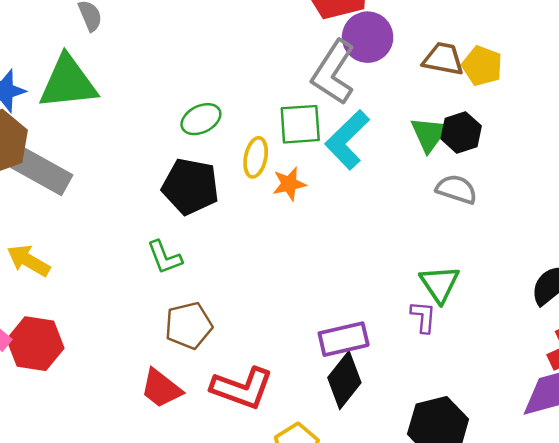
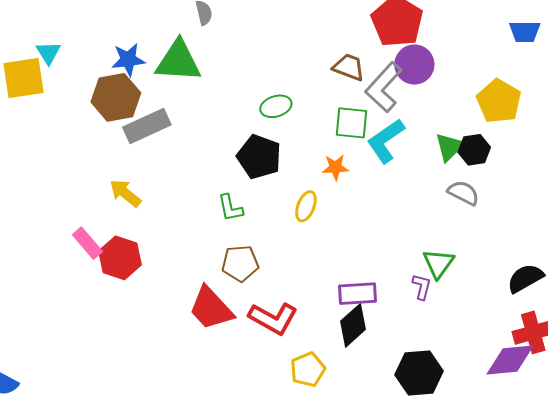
brown trapezoid: (443, 59) -> (349, 67), moved
yellow pentagon: (482, 66) -> (499, 101), size x1.4
yellow ellipse: (256, 157) -> (306, 206), moved
gray rectangle: (42, 171) -> (147, 126), turned -63
red trapezoid: (161, 388) -> (211, 308), size x1.4

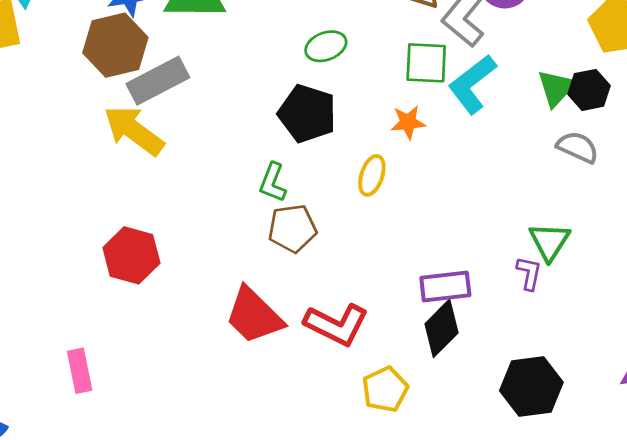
yellow arrow: (125, 193) -> (134, 131), moved, size x1.4
green L-shape: (230, 208) -> (273, 182), turned 36
pink rectangle: (87, 243) -> (80, 371), moved, turned 32
brown pentagon: (240, 263) -> (292, 228), moved

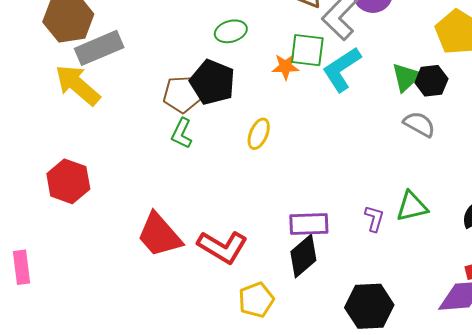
orange star: (408, 122) -> (285, 67), moved
brown pentagon: (292, 228) -> (182, 94), moved
green triangle: (549, 242) -> (412, 206), moved, turned 40

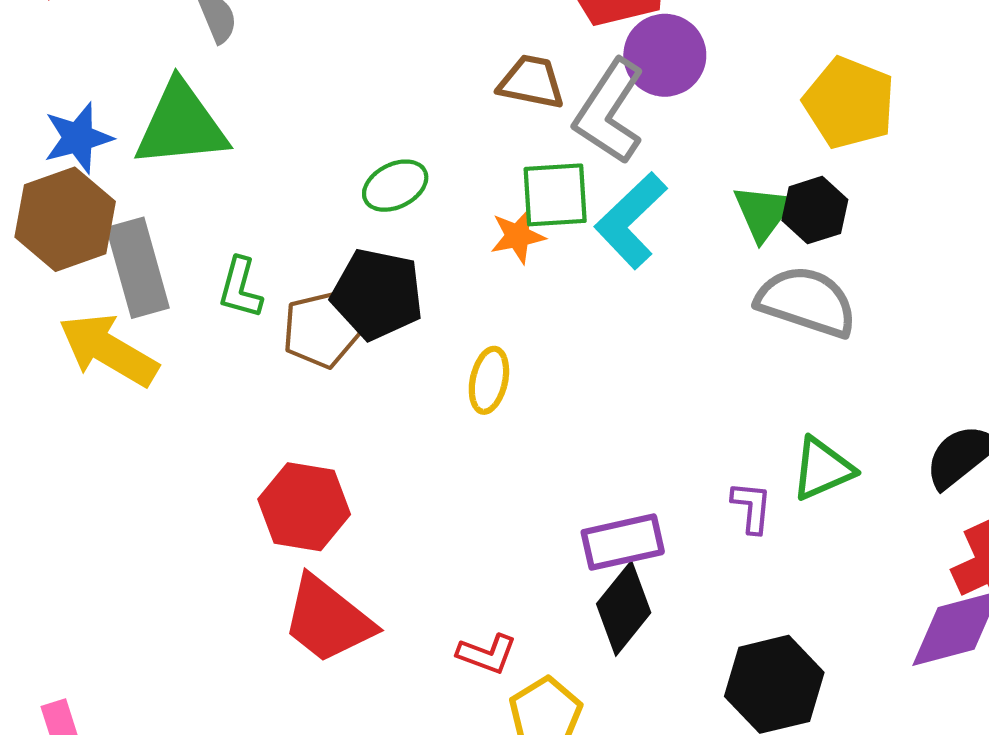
gray rectangle: (99, 48) -> (138, 268), turned -72
gray semicircle: (419, 124) -> (807, 302), size x1.5
green L-shape: (182, 133) -> (240, 288), moved
red hexagon: (68, 181) -> (304, 507), moved
red L-shape: (222, 247) -> (487, 654), moved, size x0.6

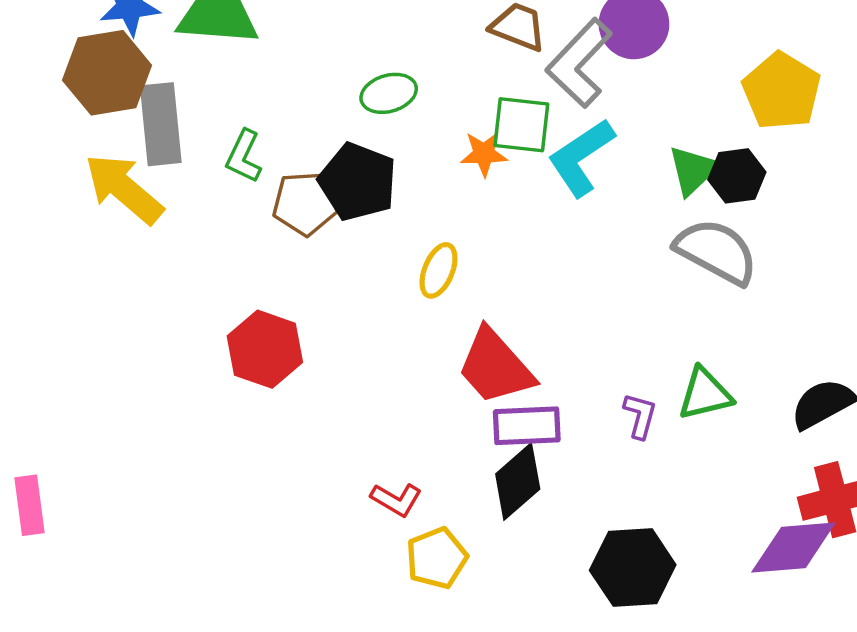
red trapezoid: (328, 620) -> (495, 367), moved

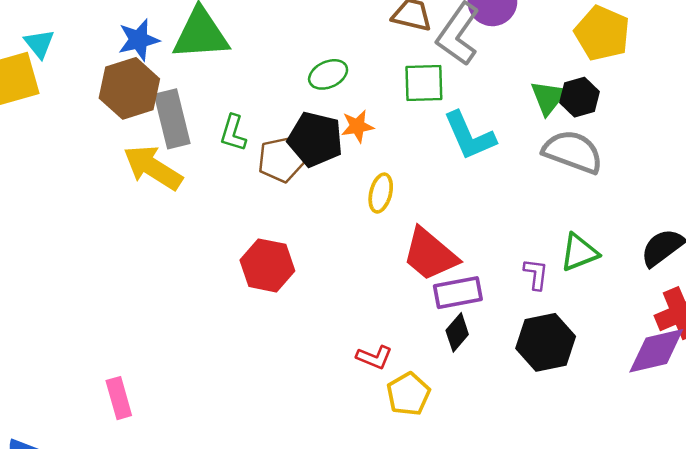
orange star: (484, 154) -> (357, 126), moved
cyan L-shape: (581, 157) -> (469, 136), moved, turned -72
black diamond: (518, 481) -> (457, 332), size x0.7
black hexagon: (633, 567) -> (546, 342), moved

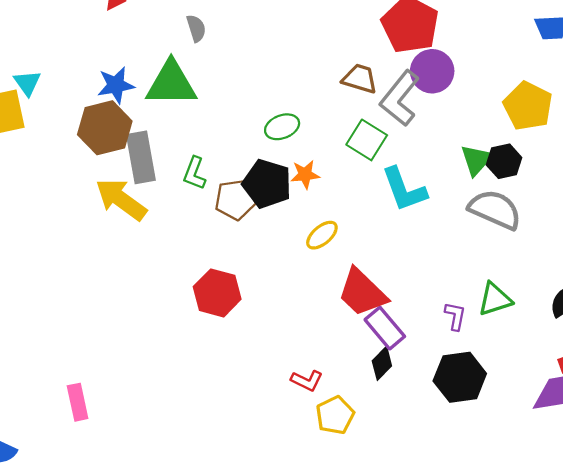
green square: (424, 83) -> (367, 140), turned 30
yellow ellipse: (381, 193) -> (322, 235), turned 32
purple rectangle: (458, 293) -> (385, 328), turned 57

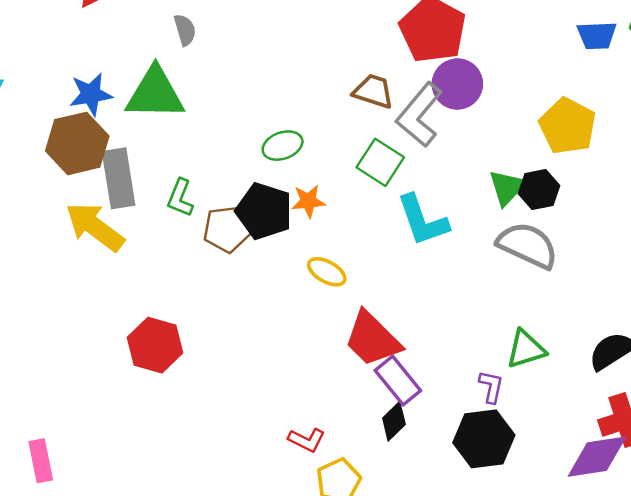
yellow ellipse: (322, 235) -> (327, 272), turned 68
red hexagon: (217, 293) -> (155, 345), moved
purple L-shape: (455, 316) -> (491, 387), moved

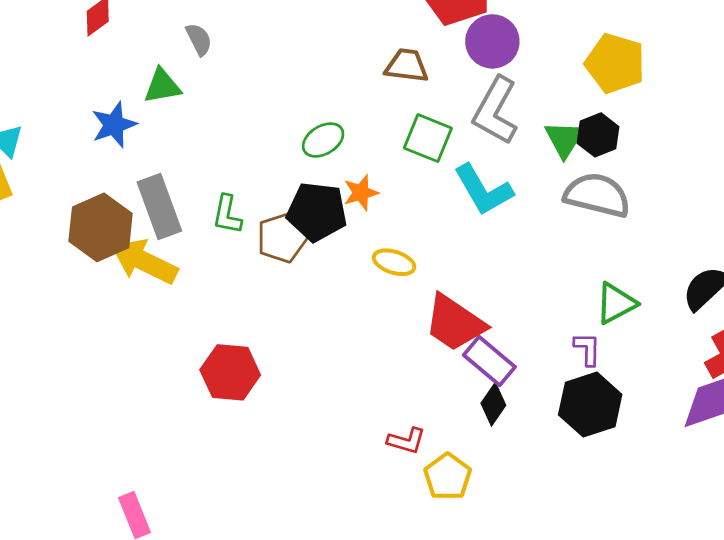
green triangle: (155, 93) -> (162, 86), moved, size x0.6
gray L-shape: (419, 115) -> (495, 111), moved
brown hexagon: (77, 143) -> (101, 227), moved

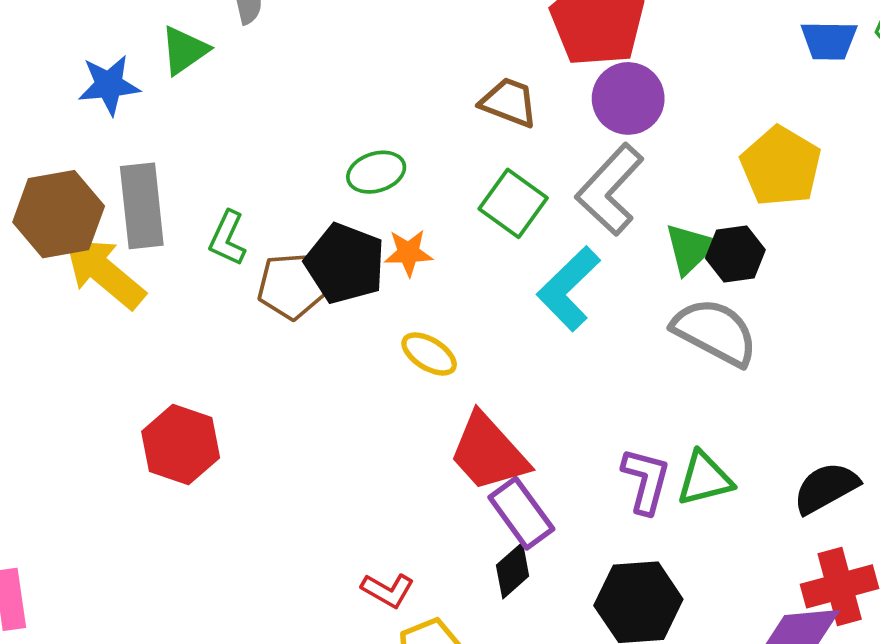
green triangle: (162, 86) -> (184, 50), turned -39
cyan L-shape: (483, 190) -> (569, 289), turned 62
purple L-shape: (587, 349) -> (646, 481), moved, size x1.4

